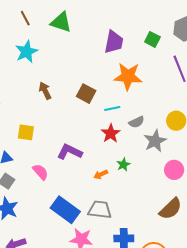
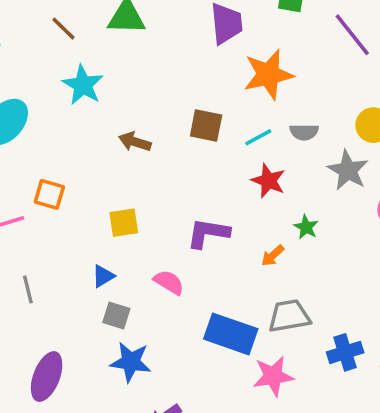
brown arrow: (45, 91) -> (135, 142), turned -30
gray semicircle: (137, 122) -> (304, 132), moved, turned 42

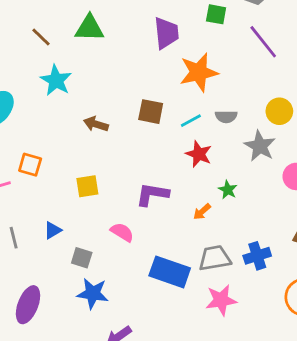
blue triangle: (103, 276) -> (53, 230), moved
blue cross: (345, 352) -> (257, 256), moved
pink star: (273, 376) -> (221, 300), moved

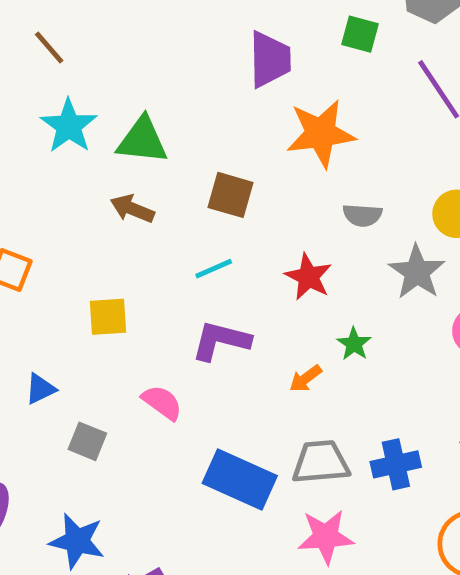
green triangle: (89, 28) -> (142, 140), moved
cyan line: (191, 121) -> (214, 269), moved
blue star: (93, 293) -> (77, 541), moved

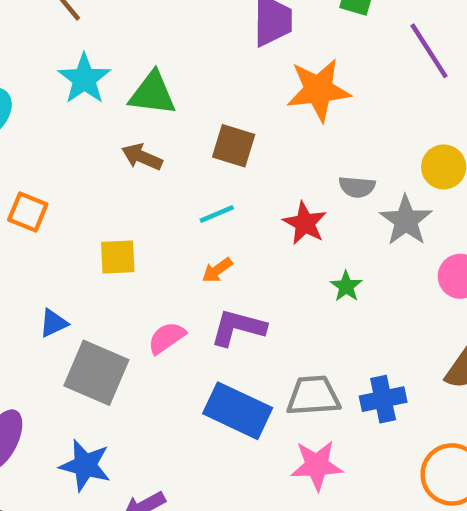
gray semicircle: (362, 215) -> (357, 187), moved
purple L-shape: (221, 341) -> (238, 328), moved
orange arrow: (306, 379) -> (217, 270), moved
pink semicircle: (162, 403) -> (167, 338), turned -72
gray square: (87, 441) -> (96, 373), size x1.8

